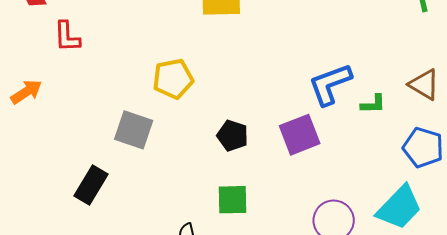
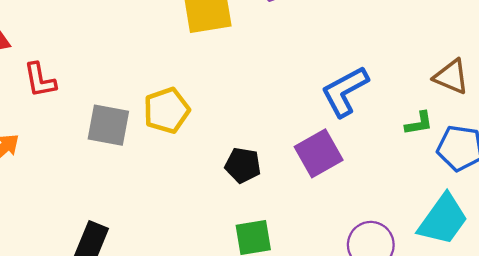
green L-shape: (373, 104) -> (419, 123), moved
gray square: (134, 130) -> (108, 125), moved

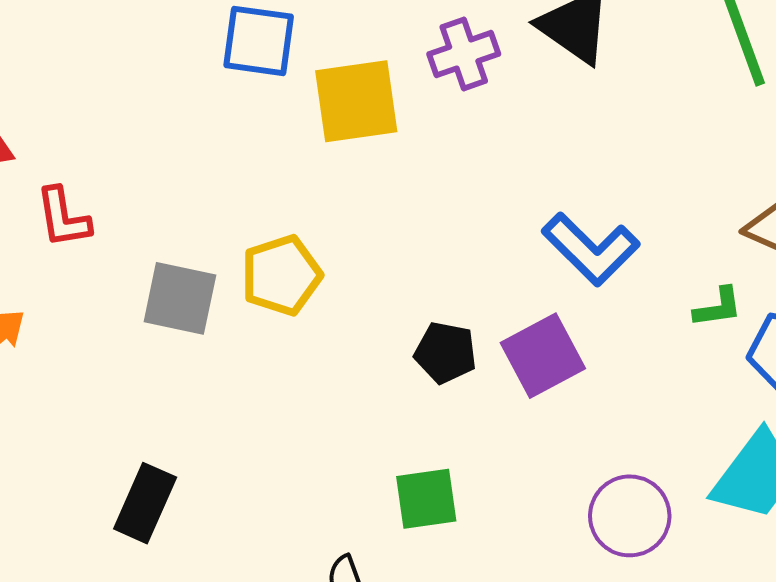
blue L-shape: (345, 91) -> (591, 249), turned -108
black pentagon: (243, 165) -> (446, 353), moved

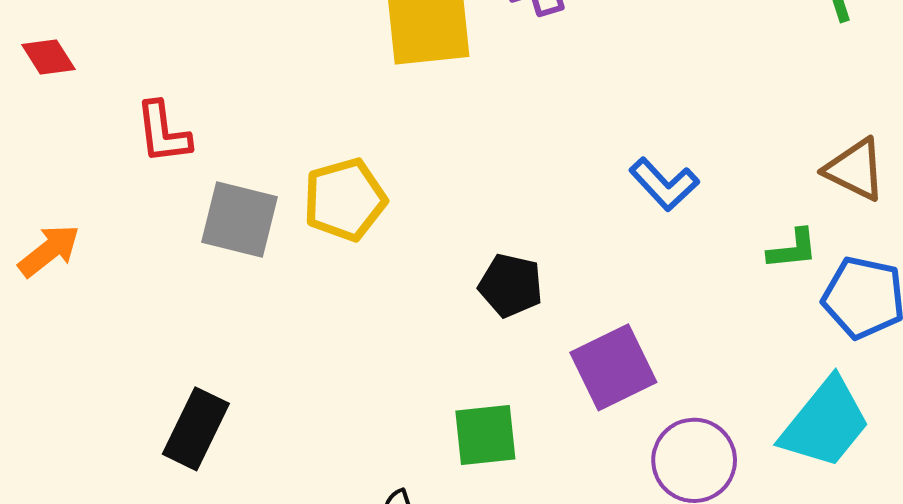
red L-shape: (63, 218) -> (163, 133), moved
blue L-shape: (591, 249) -> (664, 184), size x0.7
purple square: (543, 356) -> (613, 367), moved

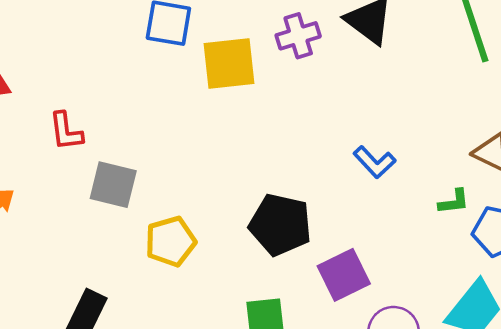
yellow pentagon: (345, 200) -> (171, 241), moved
black pentagon: (511, 285) -> (280, 225), size x1.6

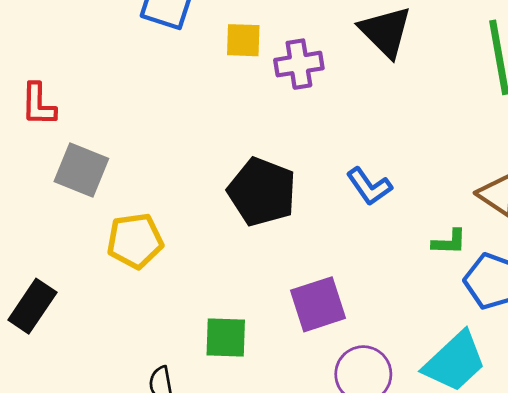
purple cross: (298, 36) -> (299, 64), moved
yellow square: (229, 64) -> (243, 40), moved, size x0.6
black pentagon: (280, 225) -> (262, 192), moved

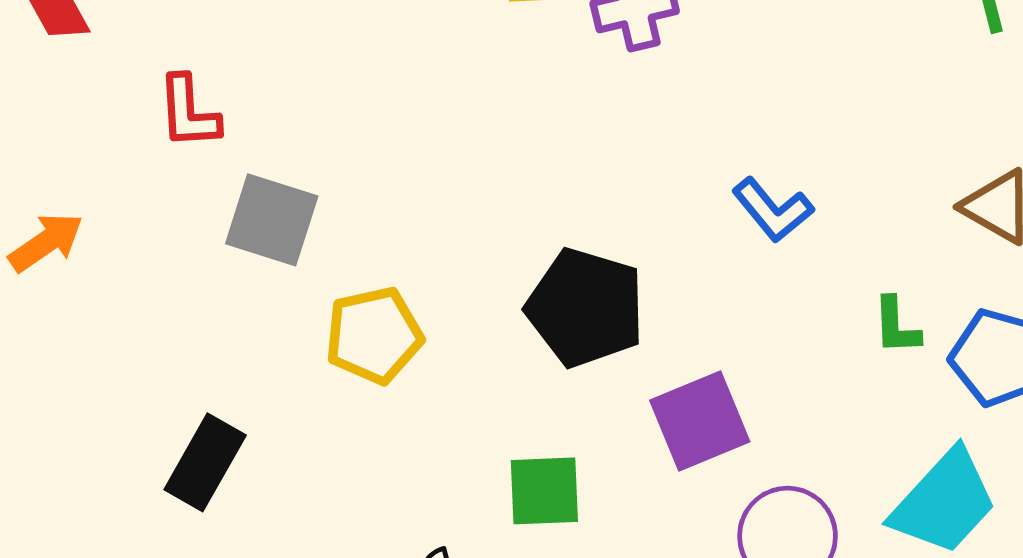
black pentagon: (262, 192) -> (585, 308), moved
green L-shape: (449, 242) -> (896, 326), moved, turned 90

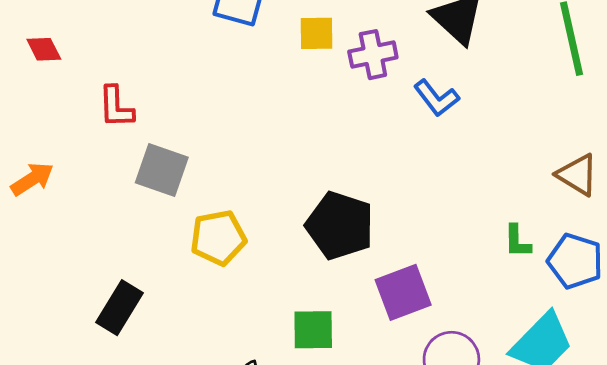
blue L-shape: (773, 210) -> (436, 98), moved

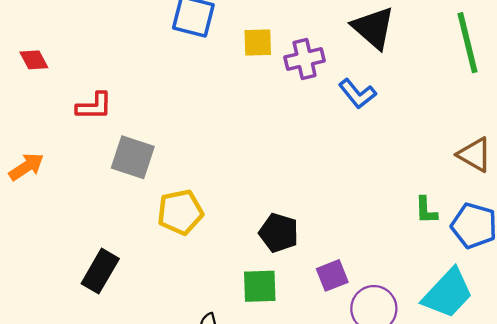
red L-shape: (116, 107) -> (94, 106), turned -87
black pentagon: (340, 226) -> (279, 233), moved, size x0.7
purple square: (403, 292) -> (332, 275), moved, size x0.7

